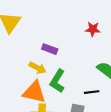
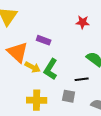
yellow arrow: (38, 68) -> (33, 67), moved
orange triangle: (34, 92) -> (18, 52), moved, turned 30

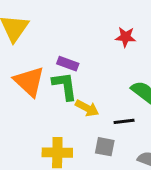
yellow arrow: (33, 67) -> (87, 108), moved
green L-shape: (51, 69) -> (65, 86), moved, turned 140

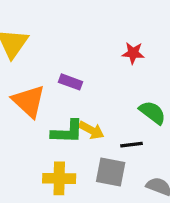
green L-shape: (65, 86) -> (67, 132), moved, turned 100
gray square: (105, 147) -> (111, 172), size x1.4

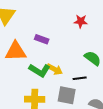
orange triangle: (29, 101) -> (16, 51), turned -45
green L-shape: (67, 132) -> (40, 70), turned 30

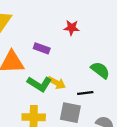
red star: (81, 21) -> (72, 28), moved

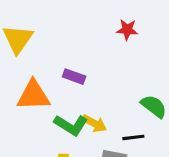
red star: (72, 28) -> (127, 30), moved

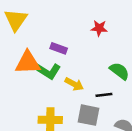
red star: (127, 30) -> (99, 28), moved
green L-shape: (71, 125) -> (48, 71), moved

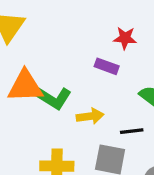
purple rectangle: (59, 48) -> (107, 66), moved
yellow arrow: (74, 84) -> (90, 116), turned -36

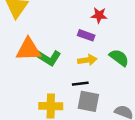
yellow arrow: (90, 116) -> (87, 60), moved
black line: (132, 131) -> (80, 84), moved

